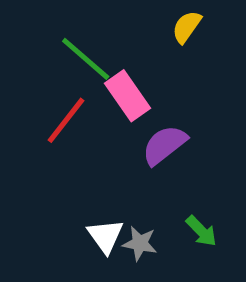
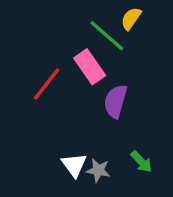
green line: (86, 59) -> (107, 36), moved
purple semicircle: (164, 145) -> (116, 101), turned -36

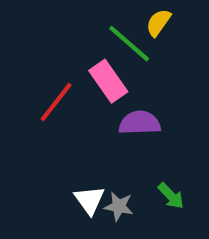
purple semicircle: (116, 101) -> (140, 123), turned 72

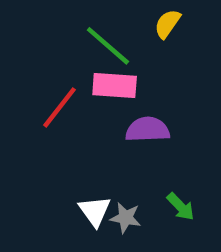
green line: (129, 44) -> (108, 46), moved
pink rectangle: (108, 81) -> (115, 85), turned -51

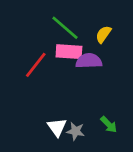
yellow semicircle: (167, 24) -> (103, 34), moved
purple semicircle: (148, 130) -> (89, 61), moved

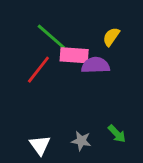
green line: (65, 28) -> (51, 37), moved
white triangle: (57, 127) -> (40, 145), moved

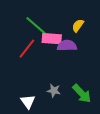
green arrow: (117, 134) -> (82, 94), size x1.5
gray star: (81, 141) -> (54, 91), moved

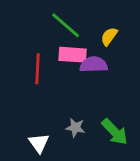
green line: (36, 26) -> (66, 25), moved
red line: (27, 49) -> (38, 69), turned -35

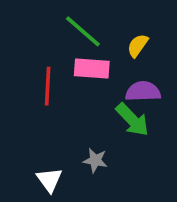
purple semicircle: (94, 65) -> (143, 91), moved
green arrow: (115, 132) -> (132, 120), moved

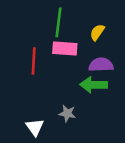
green line: (83, 31) -> (59, 22), turned 56
green arrow: (132, 120) -> (94, 85), turned 135

